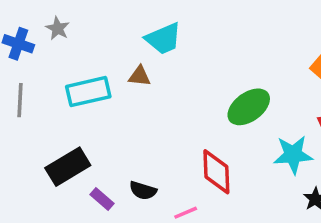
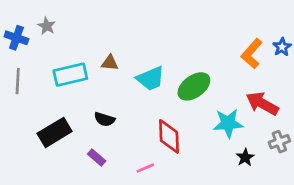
cyan trapezoid: (163, 39) -> (151, 79), moved
black semicircle: (143, 191) -> (105, 119), moved
purple rectangle: (102, 199) -> (97, 157), moved

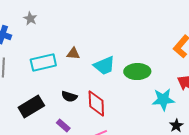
gray star: (47, 26) -> (30, 19), moved
green ellipse: (194, 86) -> (137, 72), turned 35
red diamond: (169, 136) -> (96, 104), moved

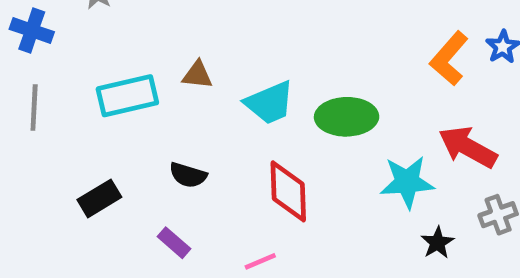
red diamond: (96, 104) -> (288, 191), moved
black rectangle: (31, 107) -> (99, 198), size x0.7

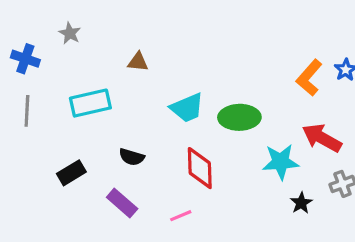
brown triangle: (197, 75) -> (138, 62), moved
purple rectangle: (174, 243) -> (122, 203), size x1.4

